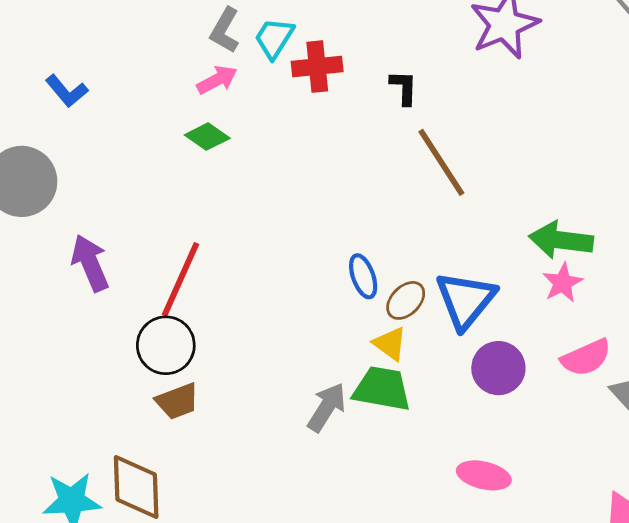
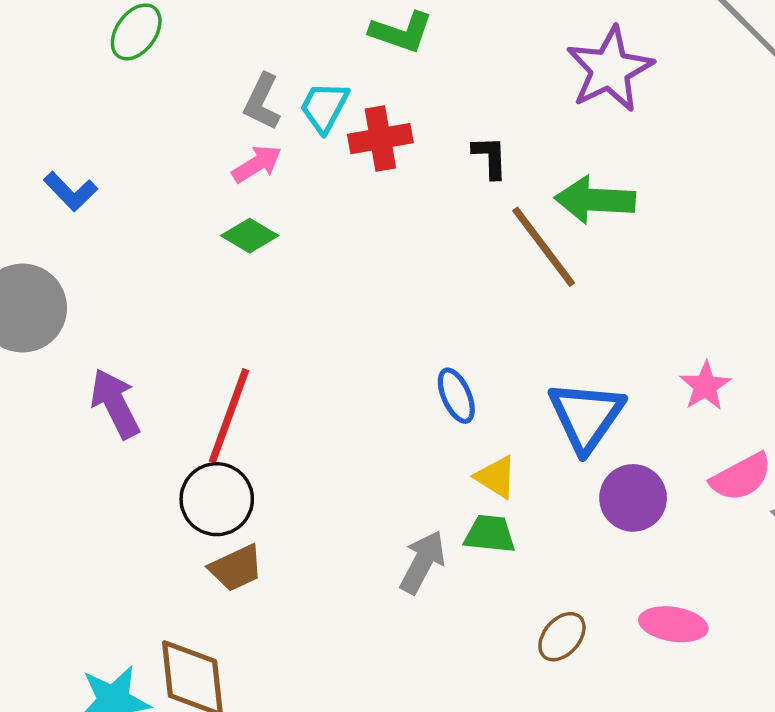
green arrow: (561, 240) -> (595, 200), moved
brown ellipse: (406, 300) -> (562, 637), moved
green trapezoid: (382, 389) -> (490, 534), size x0.7
pink ellipse: (484, 475) -> (673, 624), moved

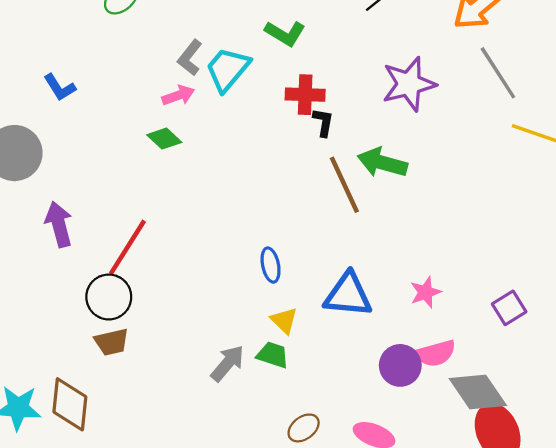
cyan trapezoid: (324, 107) -> (228, 69), size x1.4
red cross: (380, 139) -> (305, 95), moved
blue triangle: (586, 416) -> (348, 295), turned 48
purple circle: (633, 498) -> (400, 365), moved

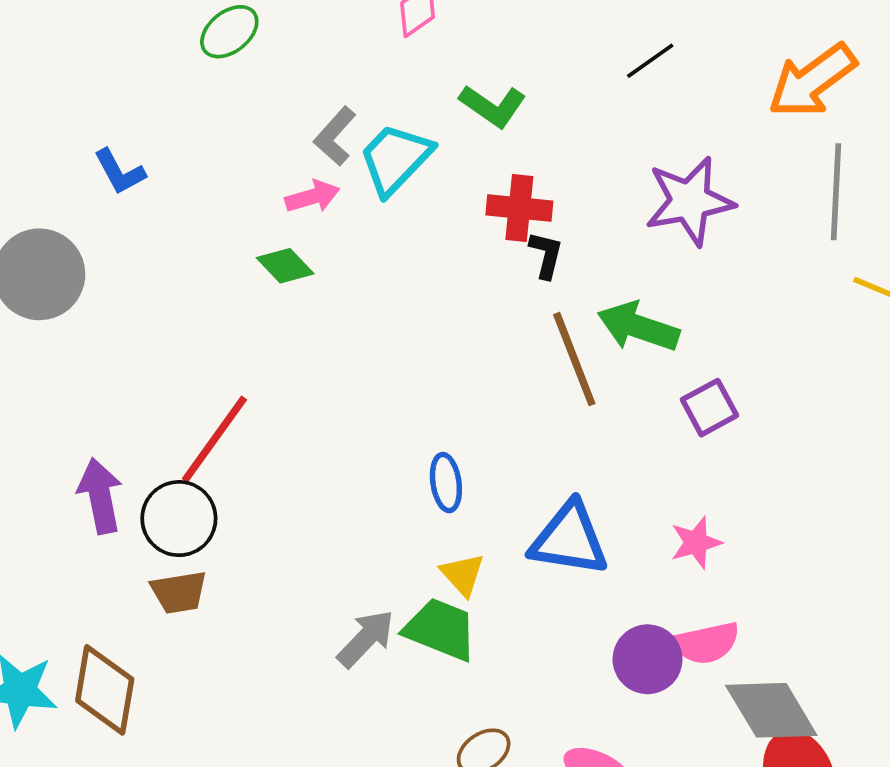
gray line: (498, 73) -> (836, 192), turned 32
purple arrow: (59, 224) -> (100, 496), moved
purple square: (509, 308) -> (709, 408), moved
green trapezoid: (273, 355) -> (440, 629), size x1.4

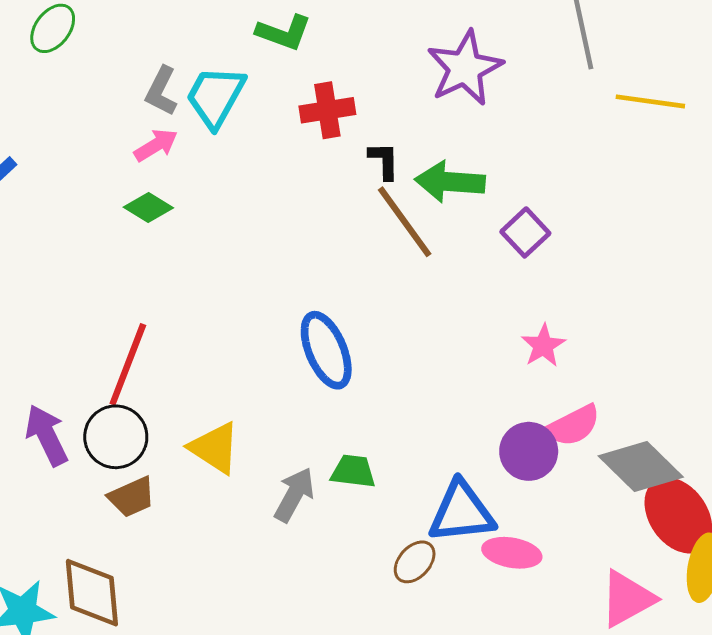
black L-shape: (546, 255) -> (384, 161), moved
blue ellipse: (446, 483) -> (326, 350), size x1.6
blue triangle: (569, 539) -> (462, 512), moved
yellow triangle: (463, 574) -> (215, 448), moved, size x1.4
green trapezoid: (440, 629) -> (353, 471), size x0.7

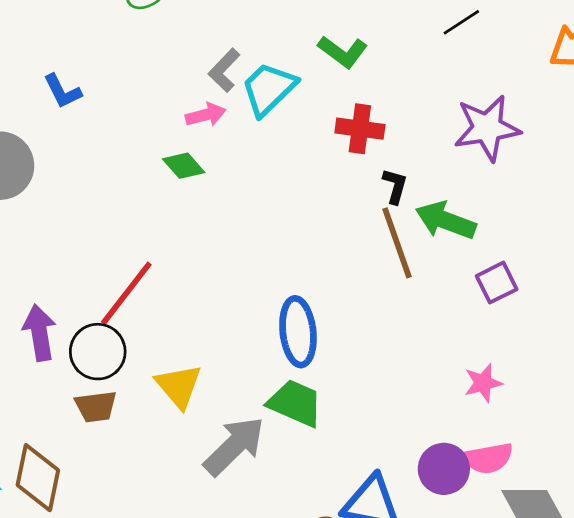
green trapezoid: (353, 471) -> (295, 403), moved, size x1.4
gray arrow: (294, 495) -> (234, 446), size x1.4

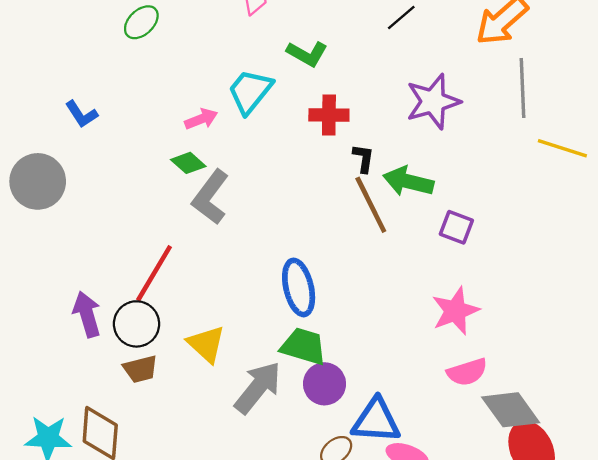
gray L-shape: (224, 70) -> (210, 197), moved, size x1.5
purple square: (497, 283) -> (456, 227), turned -36
pink star: (483, 383) -> (455, 311), size x1.5
purple circle: (444, 469) -> (325, 384), moved

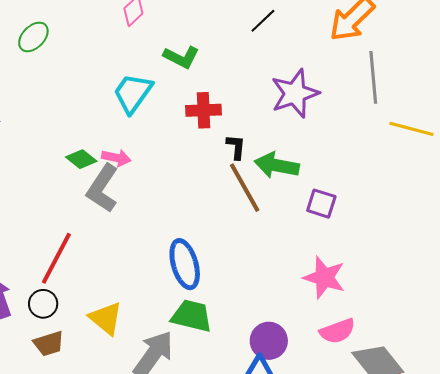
pink arrow: (201, 119) -> (116, 158), moved, turned 36
pink star: (455, 311) -> (324, 277), turned -30
black circle: (137, 324) -> (43, 304), size x0.7
purple circle: (325, 384) -> (269, 341), moved

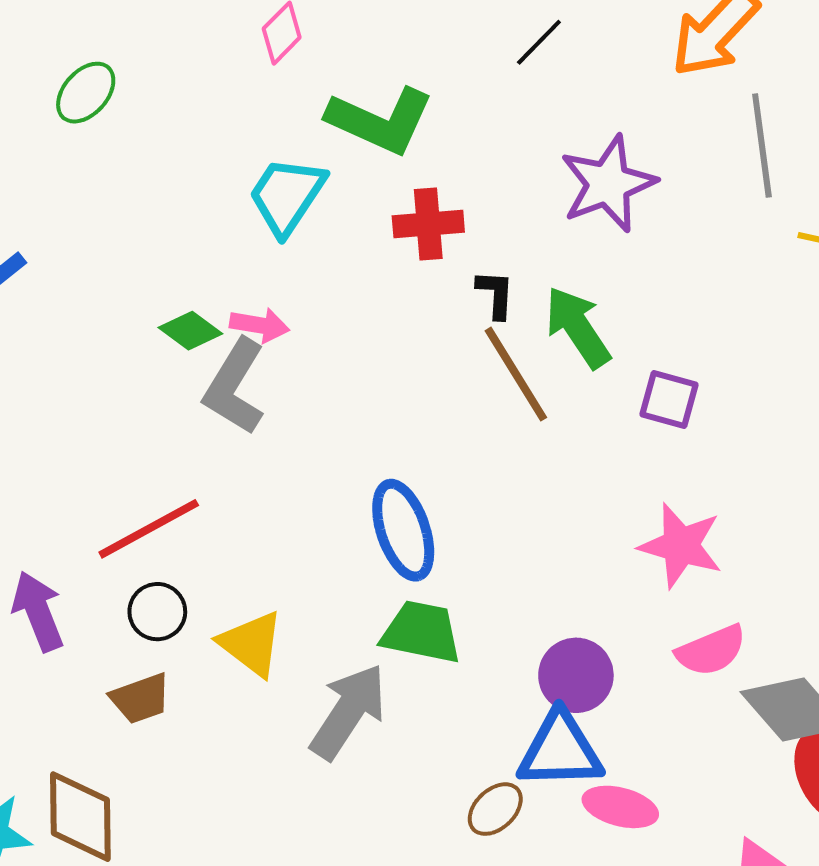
green L-shape: (181, 57) -> (380, 121), size x1.5
green arrow: (277, 165) -> (578, 327), turned 48
red line: (56, 258) -> (149, 529), turned 36
black circle: (43, 304) -> (157, 612), moved

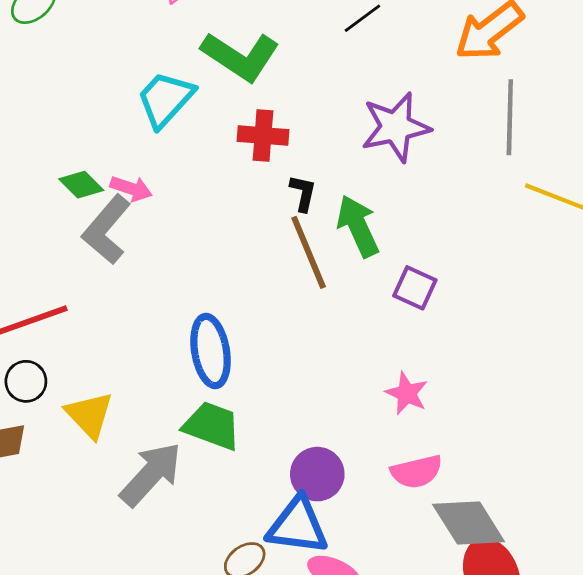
pink star: (681, 546) -> (407, 393), size x0.7

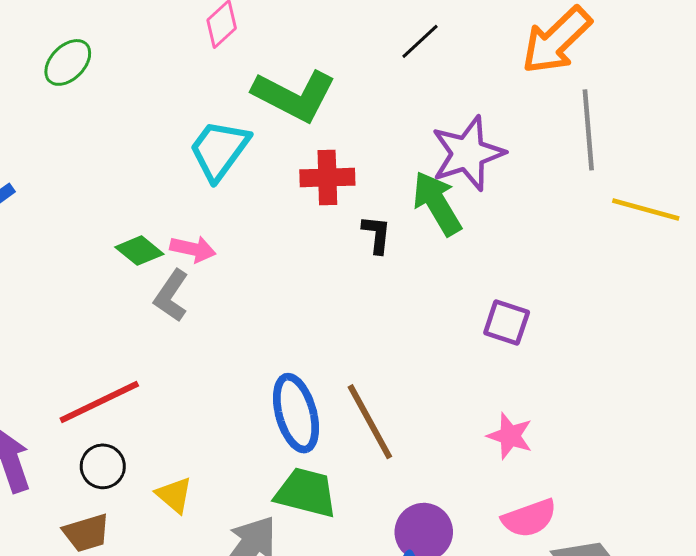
green arrow: (358, 226) -> (437, 203), moved
gray L-shape: (106, 230) -> (171, 296), size x0.7
brown line: (309, 252) -> (370, 422), moved
yellow triangle: (89, 415) -> (174, 495), size x0.7

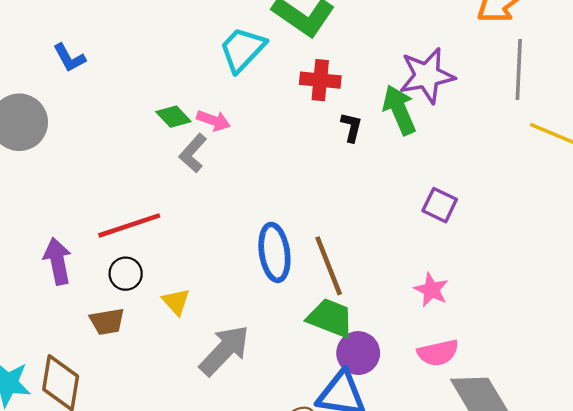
green trapezoid: (306, 493) -> (330, 318), moved

